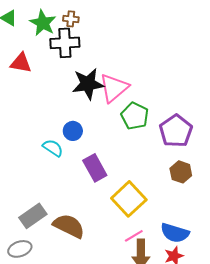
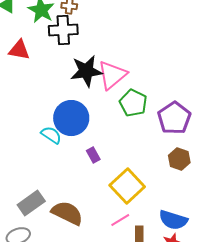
blue circle: (73, 131) -> (71, 118), size x1.8
purple rectangle: (95, 168) -> (93, 155), size x0.6
pink line: (134, 236) -> (120, 220), moved

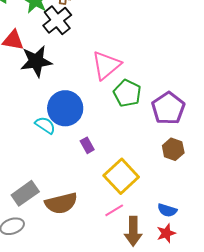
black cross: (63, 30) -> (57, 20), turned -36
black star: (86, 71) -> (36, 61), moved
brown semicircle: (67, 213) -> (61, 203), turned 140
blue semicircle: (173, 220) -> (167, 210), size x0.7

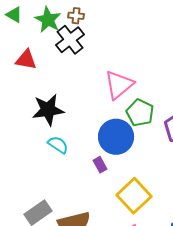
black star: (36, 61) -> (48, 110), moved
blue circle: (65, 108) -> (116, 137), moved

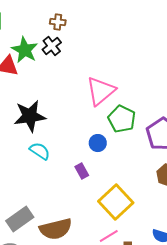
green star: (48, 20) -> (25, 50), moved
black cross: (70, 40) -> (52, 46), size x0.7
blue circle: (116, 137) -> (98, 143), size x0.5

